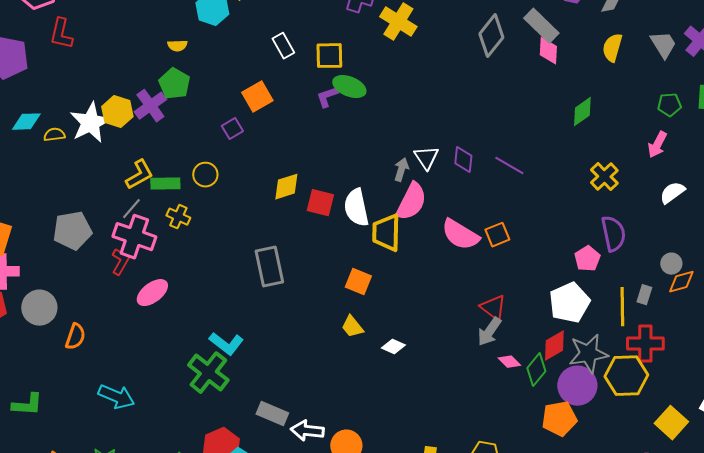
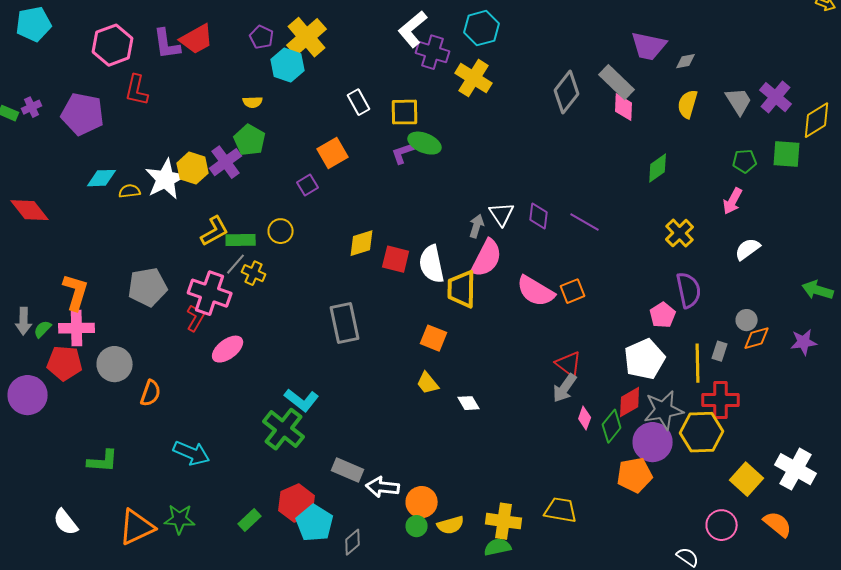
gray line: (131, 209) -> (236, 264), moved
white diamond: (393, 347) -> (469, 403), turned 35
pink diamond: (509, 362) -> (585, 418), turned 65

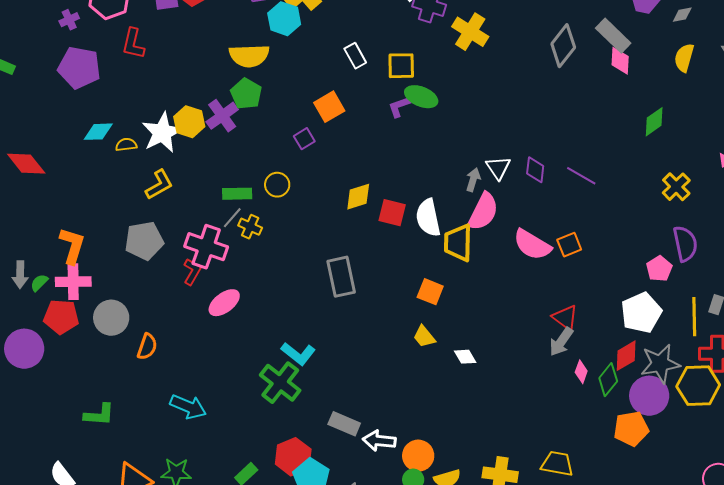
yellow semicircle: (253, 102) -> (249, 56), size x2.0
purple cross: (32, 107) -> (69, 20), moved
yellow L-shape: (215, 231) -> (159, 185), moved

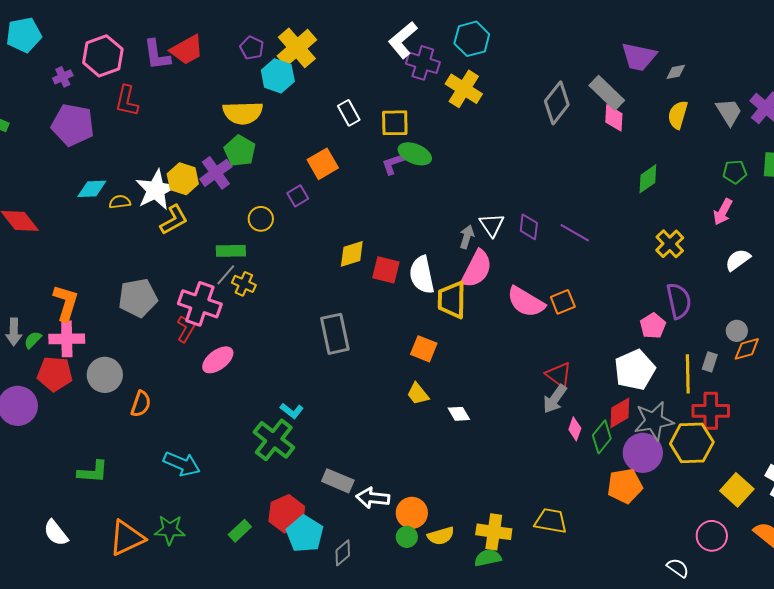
yellow L-shape: (159, 185) -> (174, 220), moved
yellow circle: (277, 185) -> (261, 219), moved
cyan L-shape: (298, 354) -> (292, 411), size x0.7

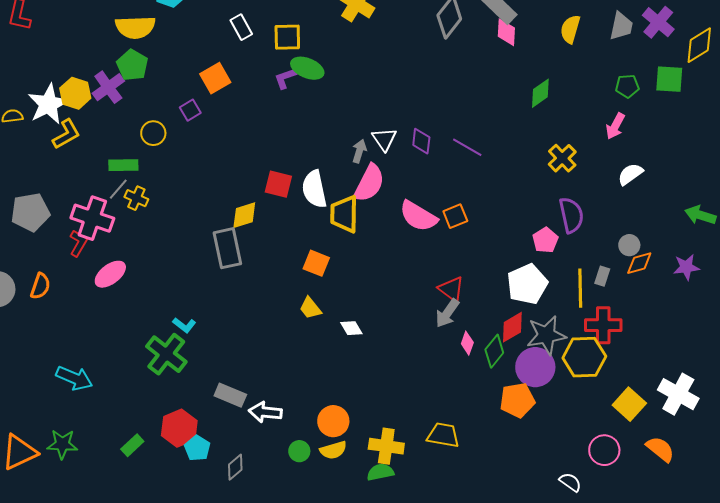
gray trapezoid: (729, 112) -> (621, 26), turned 44
yellow diamond: (352, 254) -> (244, 215), moved
orange semicircle: (141, 404) -> (40, 286), moved
orange circle: (412, 513) -> (333, 421), moved
cyan pentagon: (305, 534) -> (197, 448), size x0.7

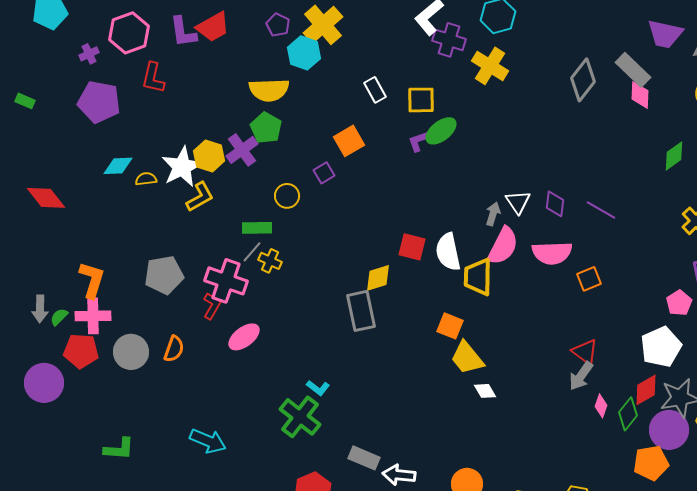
green ellipse: (307, 68) -> (441, 131), turned -60
pink semicircle: (418, 216) -> (552, 253), moved, turned -33
yellow trapezoid: (310, 308) -> (467, 358), moved, size x1.5

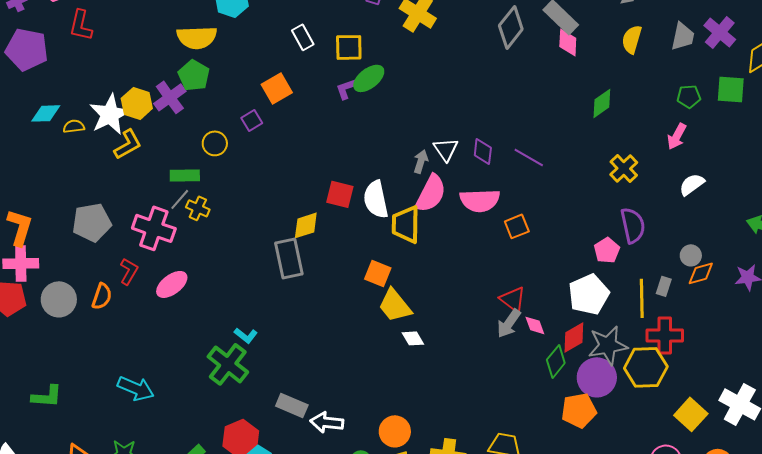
red L-shape: (212, 306) -> (129, 271), moved
pink diamond: (601, 406) -> (535, 325), moved, turned -40

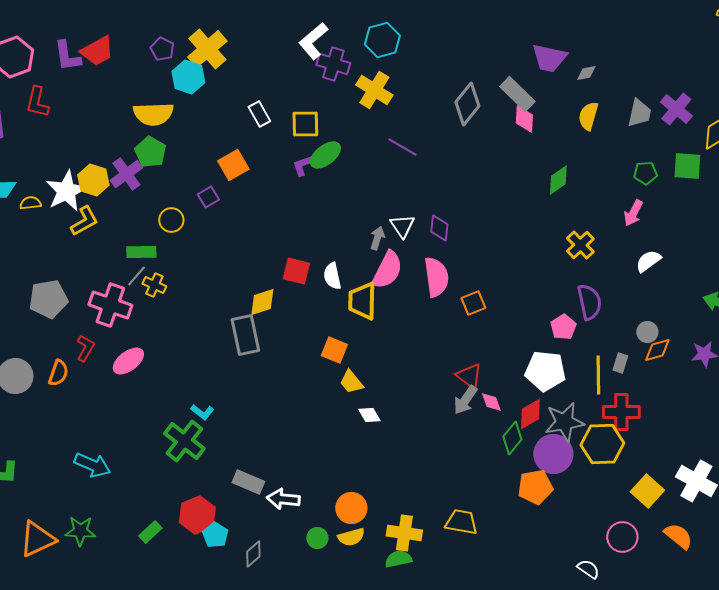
purple line: (529, 157) -> (402, 147), moved
white semicircle: (376, 199) -> (332, 276), size x0.7
pink semicircle: (480, 200) -> (436, 277), turned -96
white pentagon: (589, 294) -> (545, 371), turned 30
yellow trapezoid: (395, 305) -> (351, 382), size x0.7

